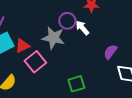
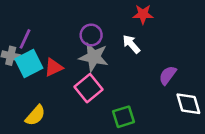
purple circle: (67, 21) -> (91, 35), moved
pink square: (35, 62) -> (89, 88), moved

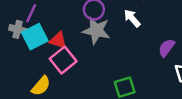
red triangle: (53, 67) -> (58, 40), turned 42
pink square: (89, 88) -> (63, 60), moved

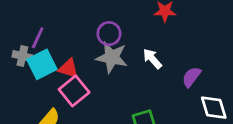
white arrow: (132, 18) -> (152, 59), moved

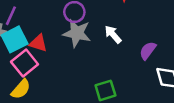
pink square: (74, 91) -> (25, 63), moved

